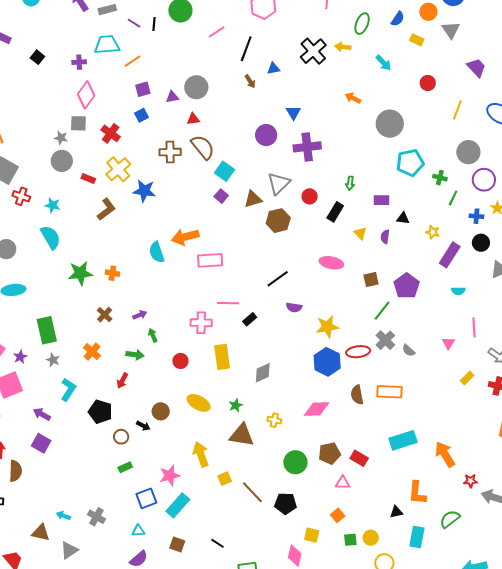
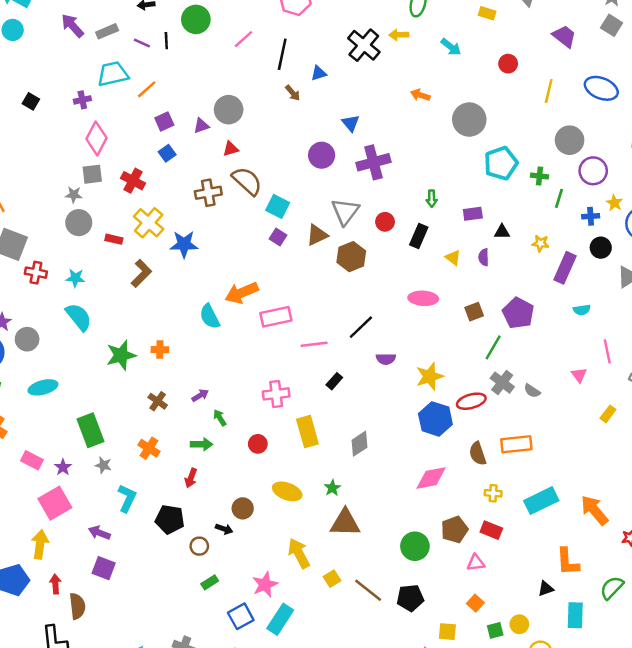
pink line: (228, 303) -> (314, 344), moved
yellow cross: (274, 420) -> (493, 493), moved

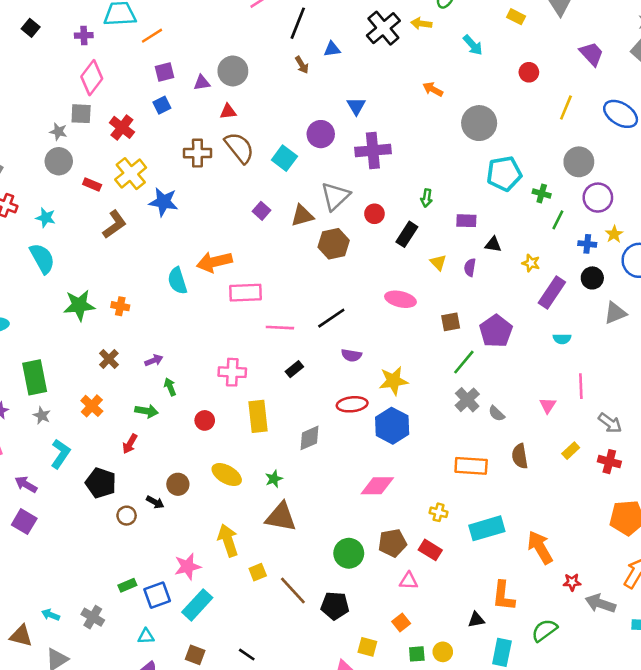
cyan square: (278, 206) -> (284, 158), moved
red ellipse: (471, 401) -> (352, 404), moved
brown semicircle: (478, 454) -> (520, 456), moved
green rectangle: (210, 582) -> (127, 585), moved

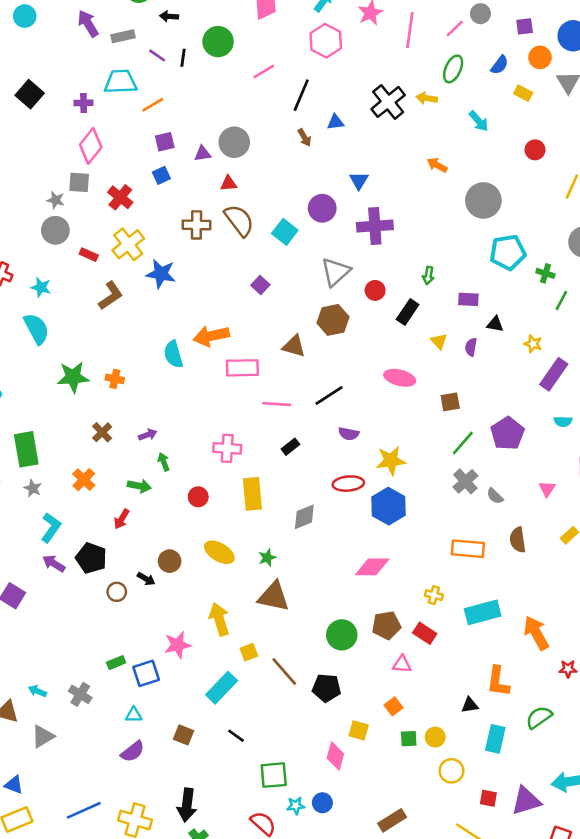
black square: (31, 28) -> (30, 94), size x1.5
brown triangle: (302, 216) -> (294, 346), moved, turned 30
purple pentagon: (496, 331) -> (507, 433), moved
purple arrow: (26, 484) -> (54, 563), moved
cyan rectangle: (197, 605) -> (222, 688), moved

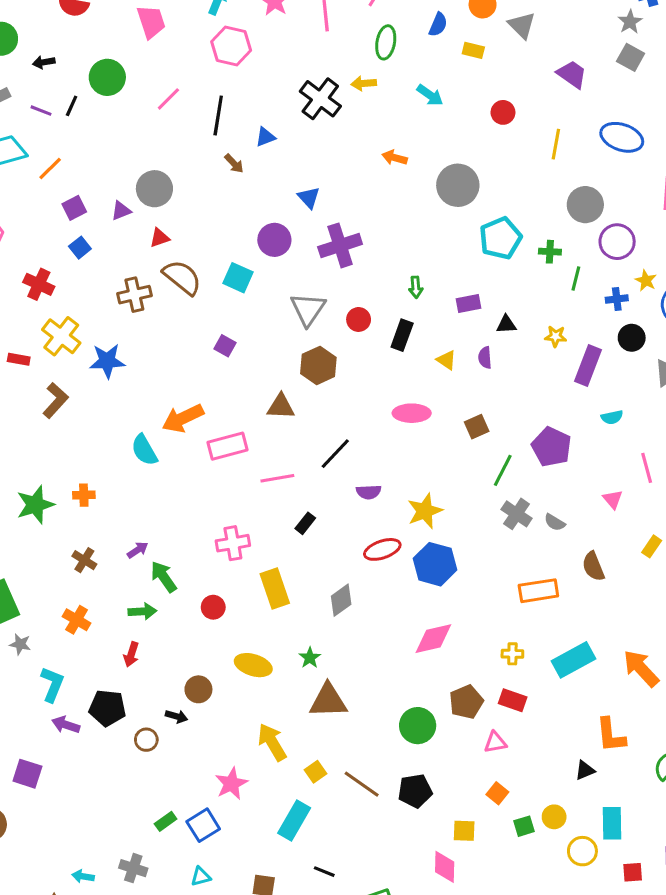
black line: (183, 58) -> (72, 106), turned 30
green arrow: (164, 462) -> (164, 577), size x1.5
cyan rectangle: (495, 739) -> (612, 823), moved

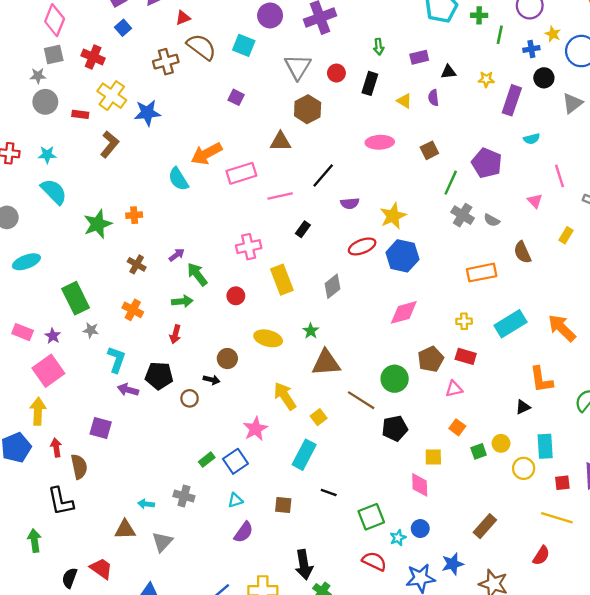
brown line: (362, 784) -> (361, 400), moved

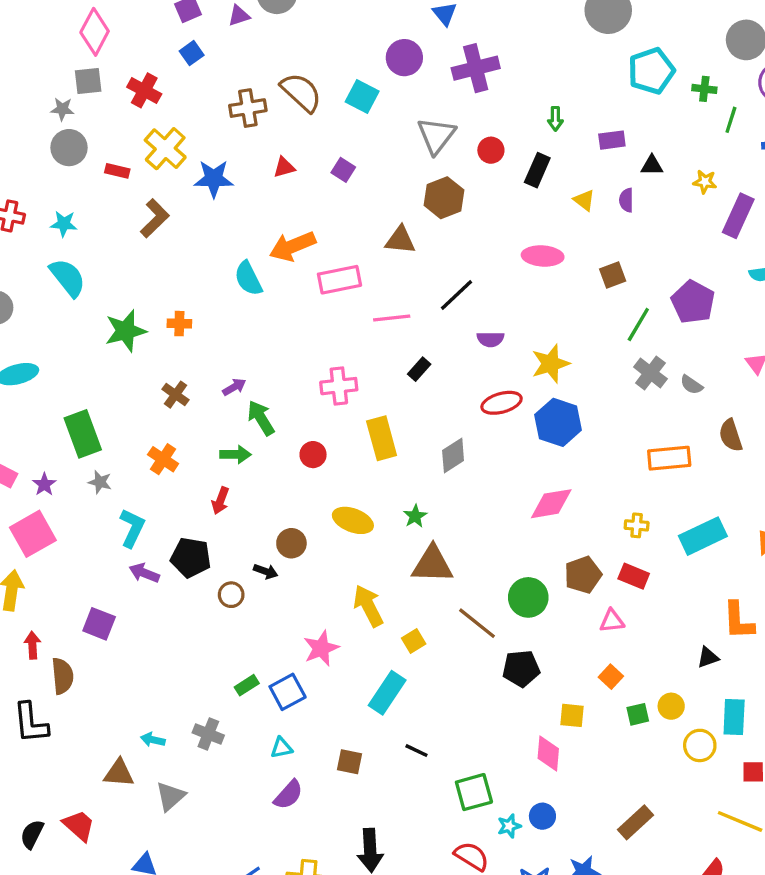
red triangle: (183, 18) -> (284, 167), moved

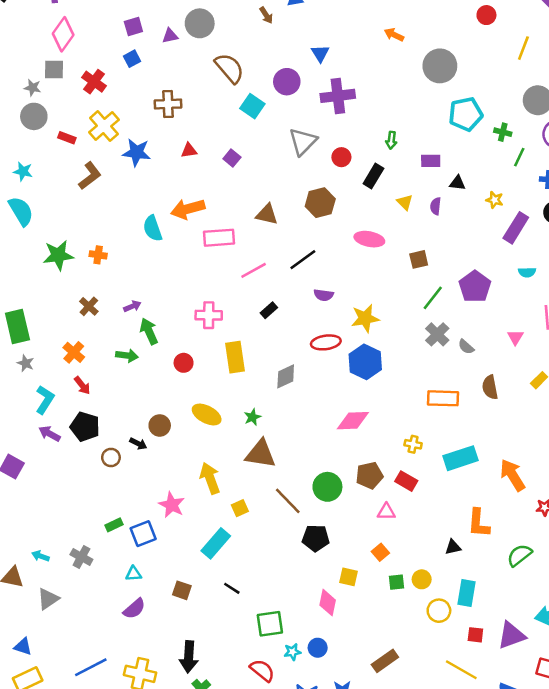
brown semicircle: (301, 92) -> (229, 68), moved
brown hexagon: (444, 198) -> (320, 203), moved
pink line: (392, 318) -> (254, 270), turned -30
red arrow: (220, 501) -> (82, 385), moved, turned -66
pink star: (321, 648) -> (172, 505), turned -30

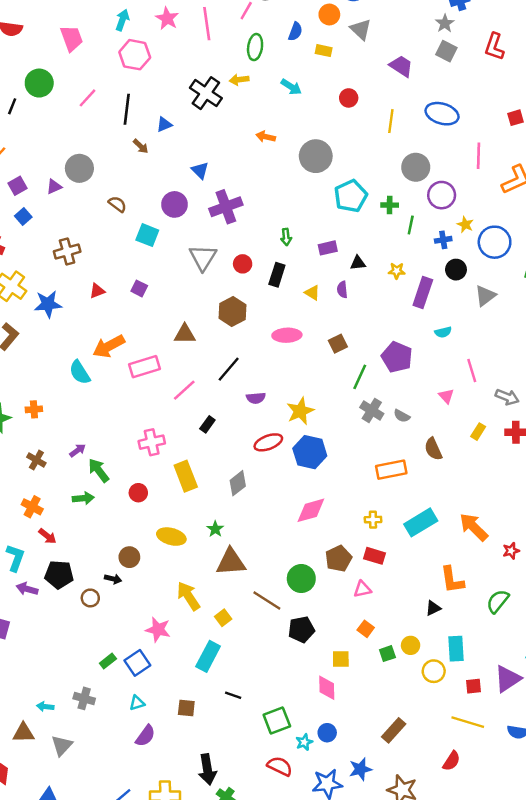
brown semicircle: (229, 68) -> (117, 204), size x0.6

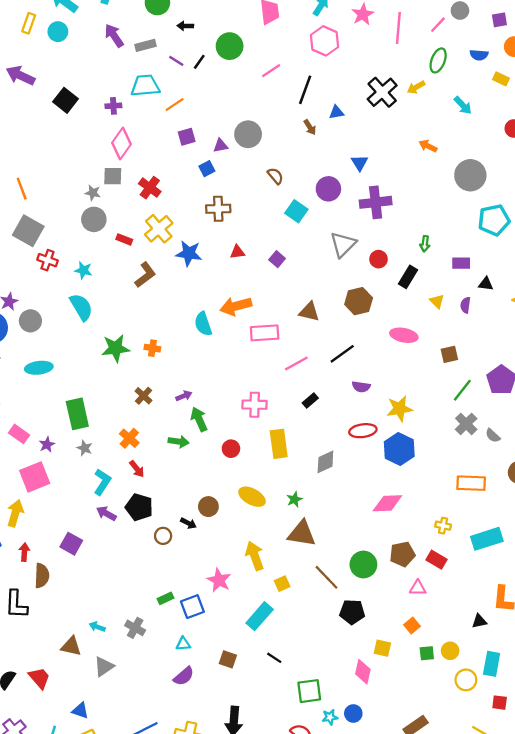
blue semicircle: (295, 32) -> (479, 55), turned 60
yellow arrow: (239, 80) -> (416, 87), turned -36
blue square: (23, 217) -> (207, 169), moved

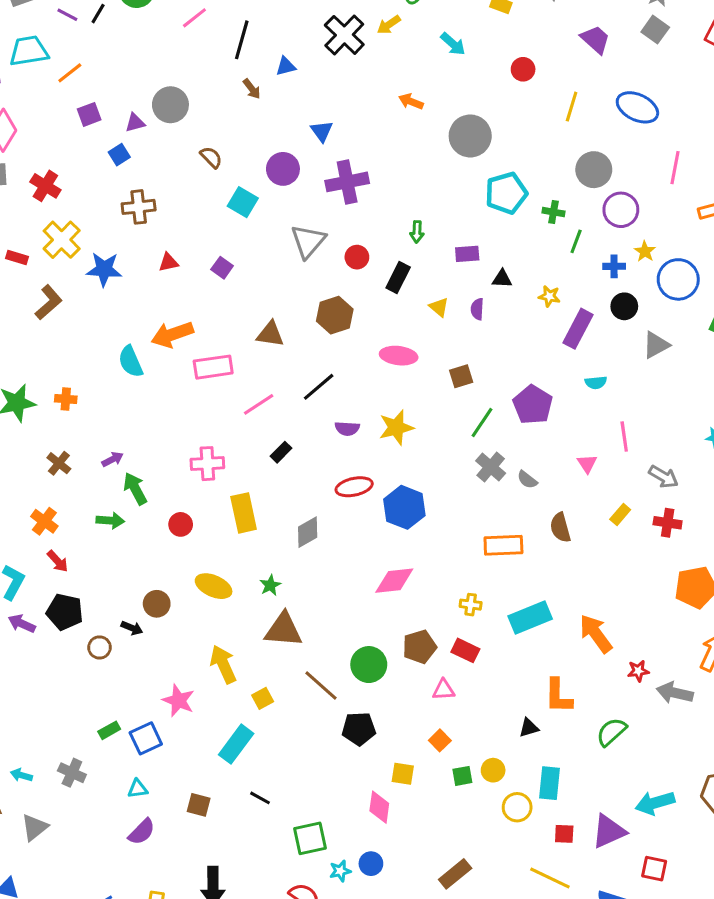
yellow star: (400, 409) -> (396, 428), moved

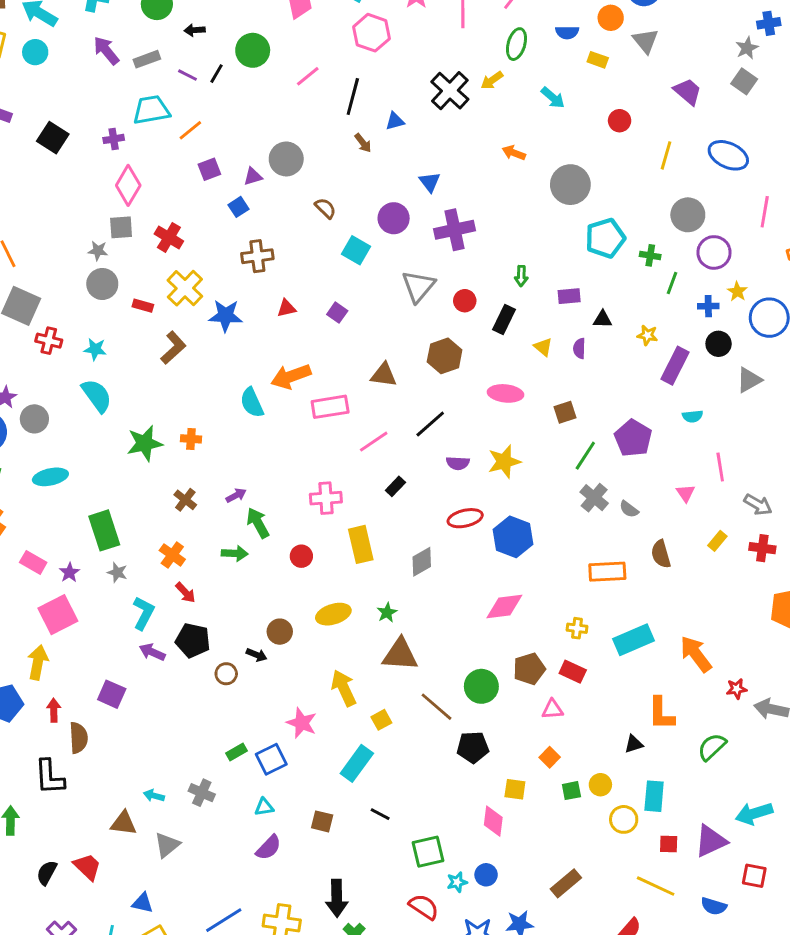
yellow ellipse: (214, 586) -> (333, 614), turned -40

